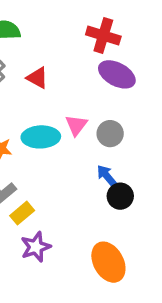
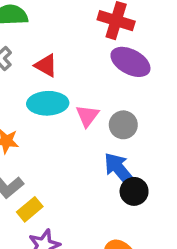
cyan ellipse: (41, 137) -> (48, 103), moved
blue arrow: (107, 176) -> (120, 170), size x1.5

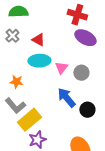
blue arrow: (120, 170) -> (66, 98), moved
yellow rectangle: (30, 209) -> (29, 120), size x1.6

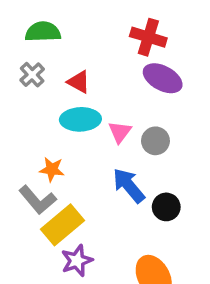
orange star: (16, 82) -> (52, 169), moved

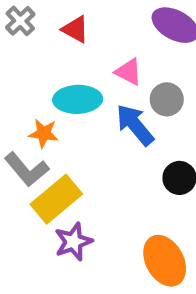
cyan ellipse: (80, 119) -> (78, 99), moved
pink triangle: (120, 132) -> (129, 72), moved, turned -40
blue arrow: (129, 186) -> (135, 125), moved

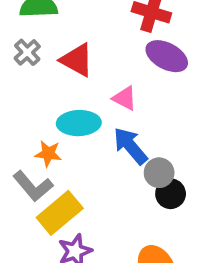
red triangle: (75, 29) -> (77, 60), size x1.4
gray circle: (167, 99) -> (159, 173), moved

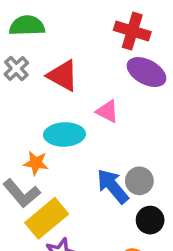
blue arrow: (130, 146) -> (113, 186), moved
black circle: (171, 194) -> (150, 220), moved

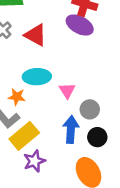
purple ellipse: (146, 72) -> (80, 25), moved
pink triangle: (107, 111) -> (67, 90), moved, turned 30
blue arrow: (113, 186) -> (71, 130), moved, turned 44

